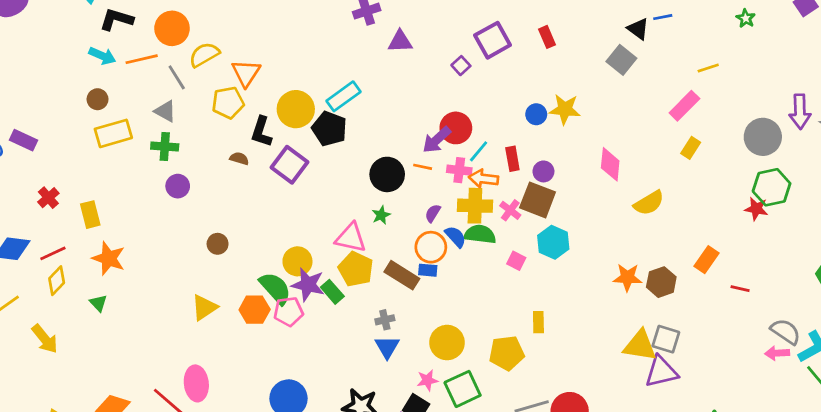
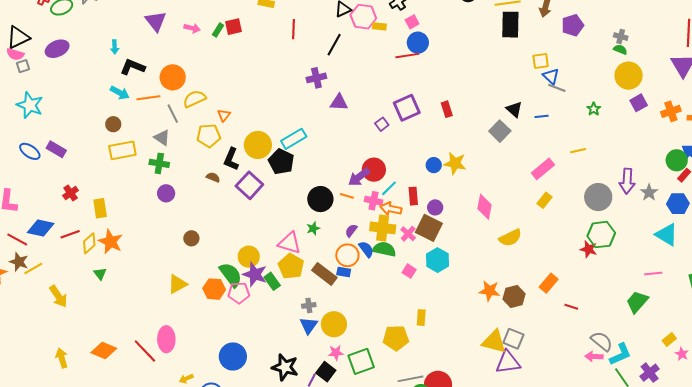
blue line: (663, 17) -> (542, 116), moved
yellow line: (708, 68) -> (578, 151), moved
orange triangle: (246, 73) -> (224, 115), size x0.6
yellow diamond: (57, 281) -> (89, 243), moved
yellow circle: (447, 343) -> (334, 324), moved

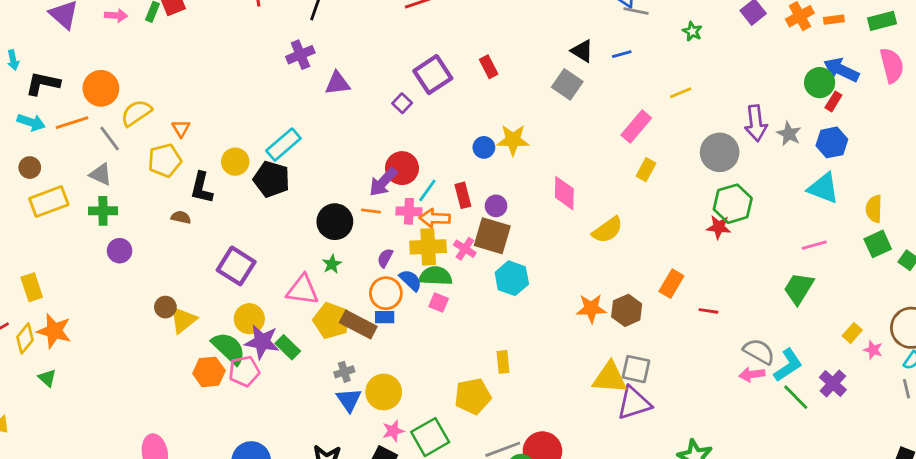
yellow circle: (258, 145) -> (235, 162), size x0.7
purple square: (249, 185) -> (236, 266), moved
yellow pentagon: (291, 266) -> (331, 321), moved
pink square: (409, 271) -> (439, 303), moved
yellow triangle: (177, 284) -> (183, 320), moved

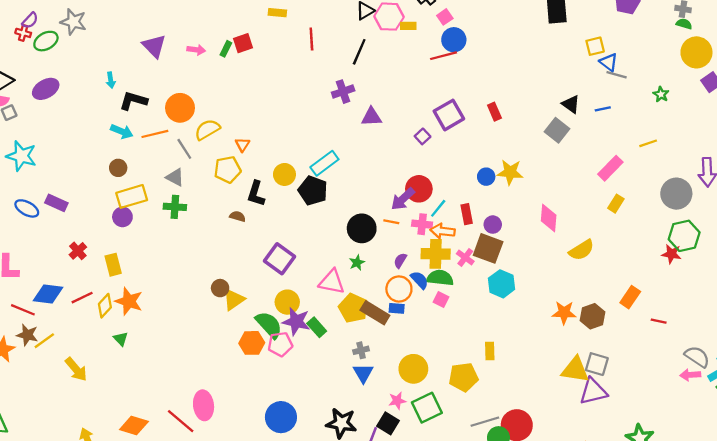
purple circle: (120, 251) -> (122, 217), moved
yellow circle: (384, 392) -> (413, 369), moved

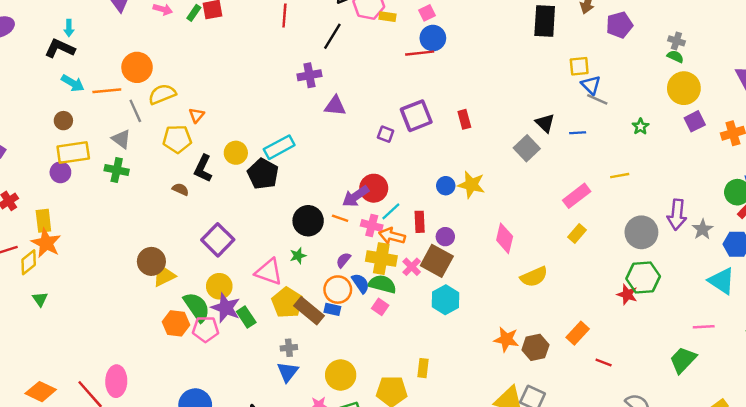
black L-shape: (133, 101) -> (60, 48), moved
purple square: (423, 136) -> (386, 134), turned -35
brown circle: (220, 288) -> (151, 261), size x1.5
orange star: (129, 301) -> (46, 243), moved

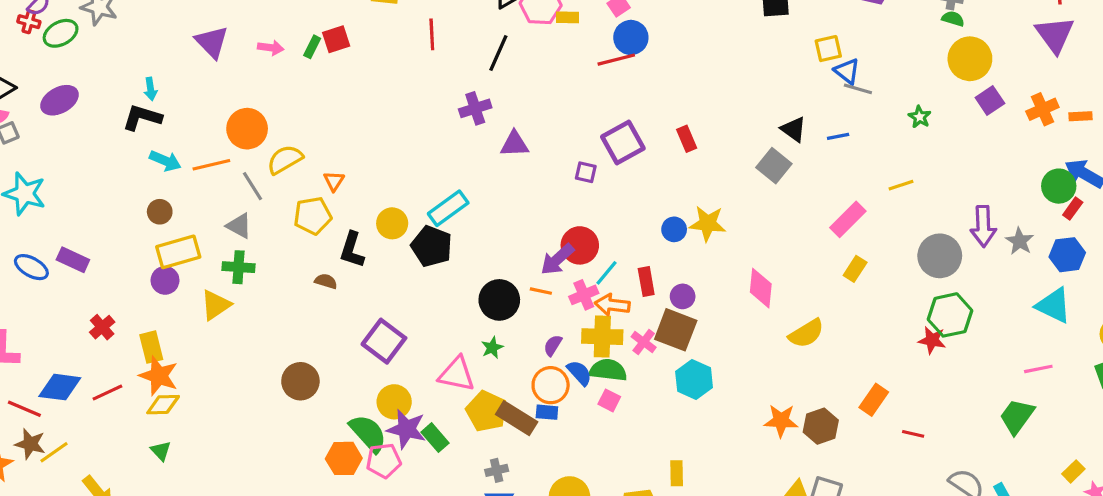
pink cross: (372, 226) -> (584, 295), turned -30
yellow diamond: (29, 262) -> (163, 405), moved, turned 45
yellow triangle: (164, 275) -> (216, 305), moved

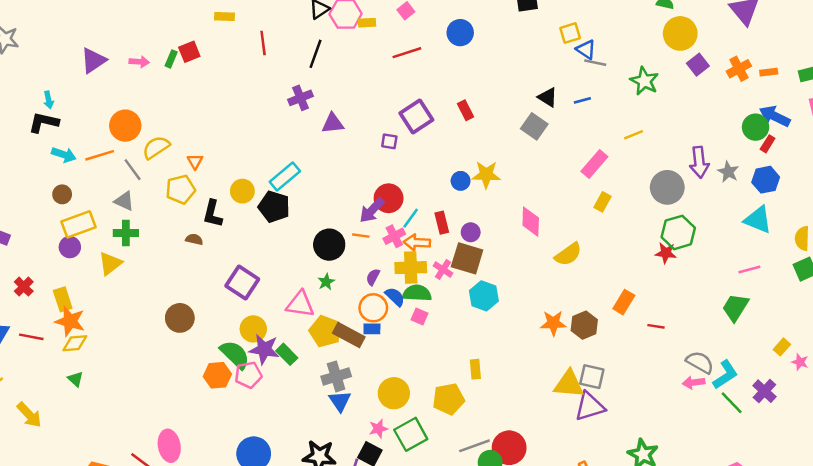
blue circle: (631, 37) -> (460, 33), moved
purple triangle: (212, 42) -> (93, 60), turned 44
green star: (920, 117) -> (644, 81), size x1.6
red line: (107, 393) -> (31, 337), turned 40
gray cross: (497, 470) -> (336, 376), size x1.6

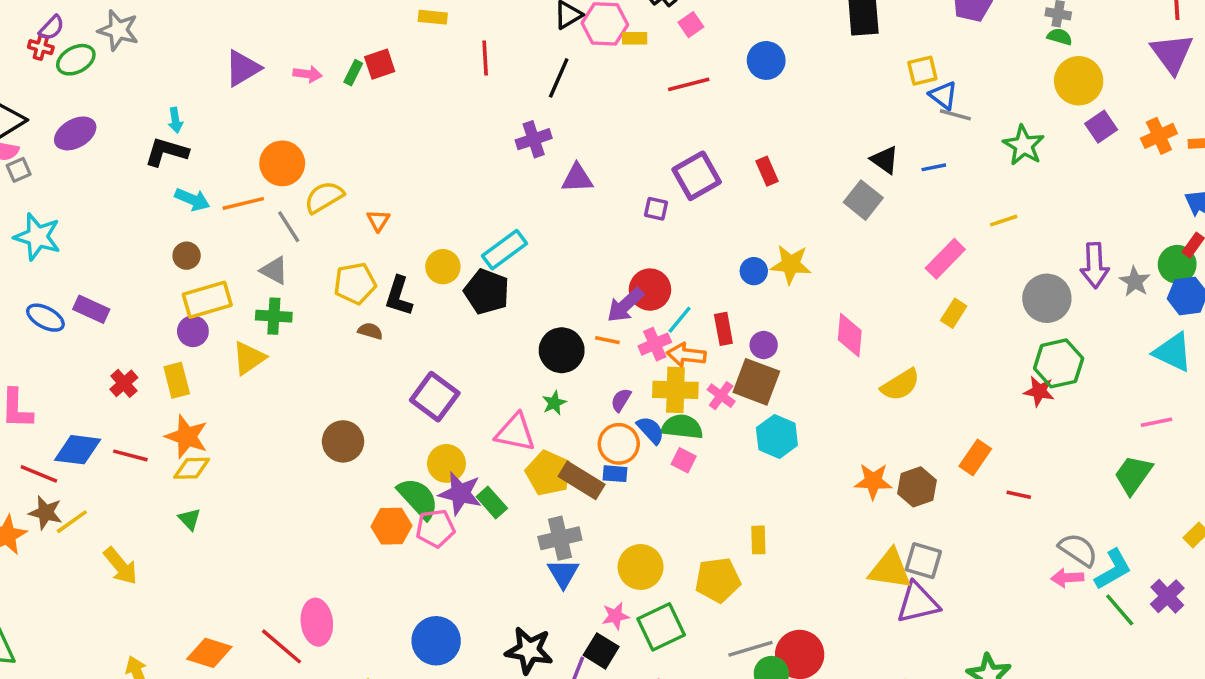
green circle: (756, 127) -> (1177, 264), moved
yellow pentagon: (180, 189) -> (355, 283), moved
yellow rectangle: (63, 299) -> (177, 380), moved

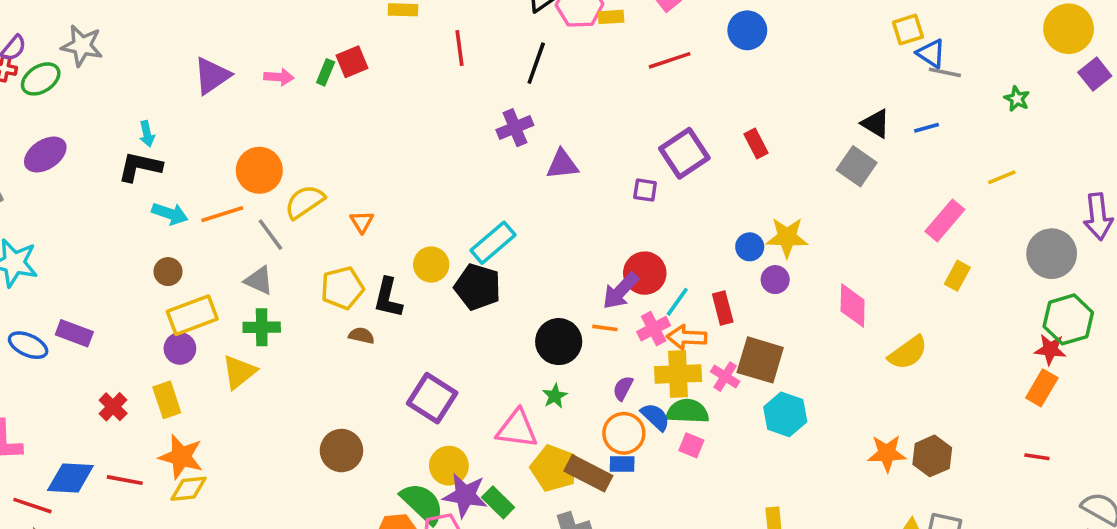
green star: (1024, 145) -> (1017, 99), size x0.6
purple circle: (764, 345) -> (775, 280), moved
orange rectangle: (975, 458) -> (1042, 388), moved

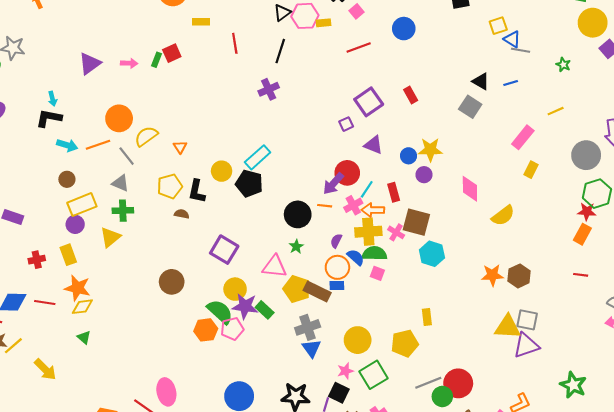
purple triangle: (562, 164) -> (374, 145), moved, turned 30
purple square: (645, 190) -> (346, 124), turned -32
red cross: (113, 407) -> (37, 260), turned 35

